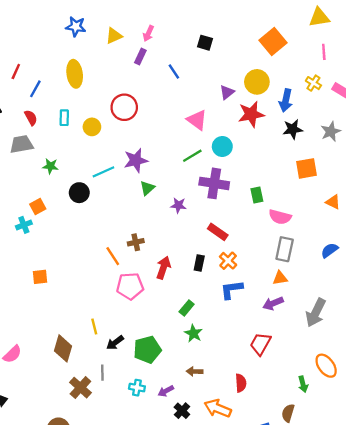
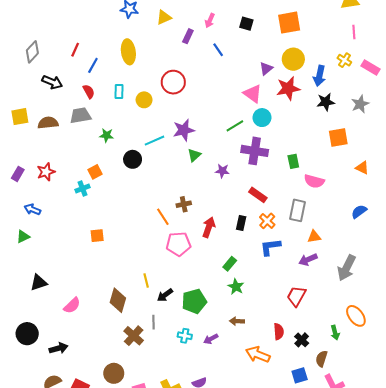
pink arrow: (148, 33) -> (210, 21), moved
orange square: (273, 42) -> (289, 23), moved, turned 30
pink triangle: (197, 120) -> (253, 94), moved
gray rectangle: (285, 249) -> (297, 210), moved
black cross: (182, 411) -> (302, 340), moved

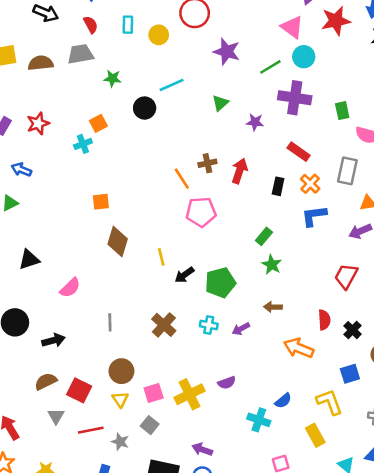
purple star: (184, 130) -> (227, 52), moved, turned 30
red arrow: (209, 227) -> (240, 171), moved
brown diamond: (118, 300) -> (118, 242), moved
gray line: (153, 322) -> (110, 322), moved
brown cross: (134, 336) -> (164, 325), moved

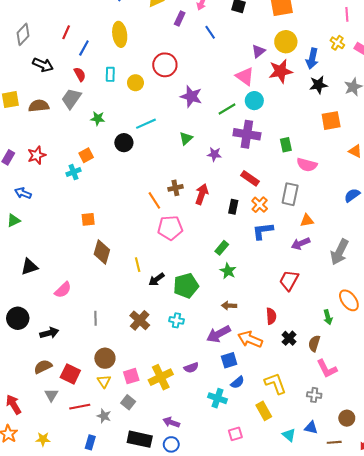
gray trapezoid: (80, 54) -> (71, 98), turned -45
purple arrow: (241, 329) -> (219, 334), moved, size x1.6
black cross: (352, 330) -> (289, 338), moved
blue square: (350, 374) -> (229, 360), moved

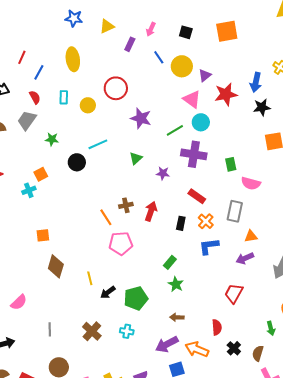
yellow circle: (286, 42) -> (182, 66), moved

